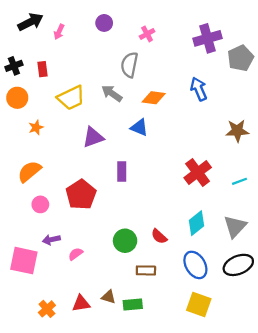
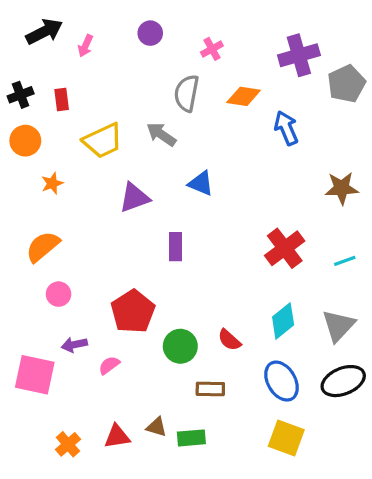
orange diamond: (154, 98) -> (244, 96), moved
red pentagon: (81, 195) -> (133, 311), moved

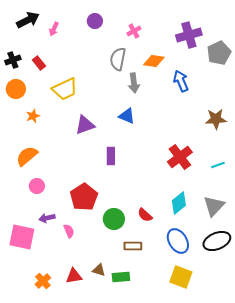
red rectangle: (62, 100) -> (39, 63), turned -32
gray arrow: (161, 134) -> (134, 83), moved, turned -132
pink semicircle: (109, 365) -> (69, 231), turned 104

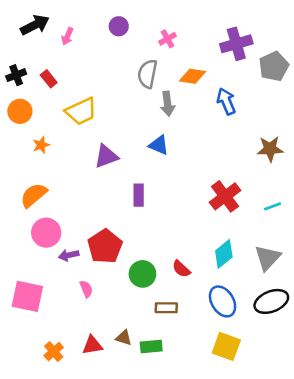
pink circle: (37, 186) -> (46, 233), size x1.5
purple arrow: (47, 218) -> (69, 255), moved

